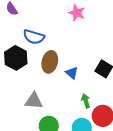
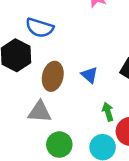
brown ellipse: (50, 62) -> (53, 76), moved

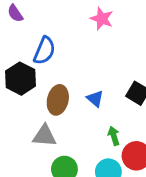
blue semicircle: (40, 28) -> (44, 51), turned -84

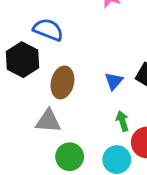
blue semicircle: (44, 51) -> (48, 30), turned -92
blue triangle: (95, 99) -> (114, 81), moved, turned 30

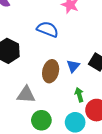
blue semicircle: (48, 30) -> (48, 29), moved
brown ellipse: (62, 82) -> (51, 71), moved

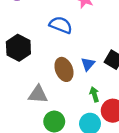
brown ellipse: (51, 71) -> (64, 69), turned -35

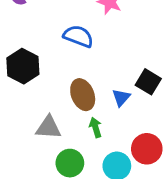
blue triangle: (88, 64) -> (121, 97), moved
green arrow: (94, 94) -> (95, 127), moved

